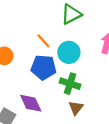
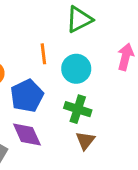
orange line: (43, 41) -> (43, 54), turned 35
blue pentagon: (43, 67) -> (27, 96), moved, turned -30

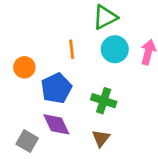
cyan circle: (76, 69) -> (115, 49), moved
brown triangle: (85, 141) -> (101, 138), moved

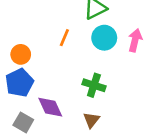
orange line: (72, 49) -> (64, 38), turned 30
blue pentagon: (56, 88) -> (19, 83), moved

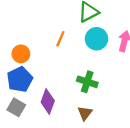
purple diamond: (50, 107) -> (48, 102), turned 45
gray square: (23, 122) -> (16, 107), moved

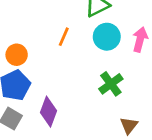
green cross: (87, 82) -> (111, 84), moved, turned 36
brown triangle: (85, 113) -> (129, 125), moved

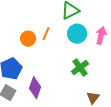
orange circle: (17, 55) -> (28, 39), moved

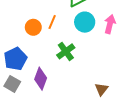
green cross: (80, 68) -> (66, 51), moved

